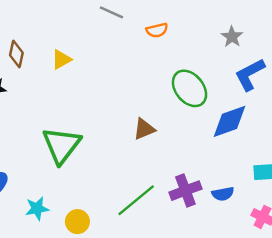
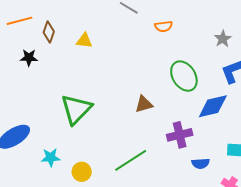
yellow triangle: (61, 59) -> (84, 41), turned 30
purple cross: (185, 191) -> (180, 135), moved

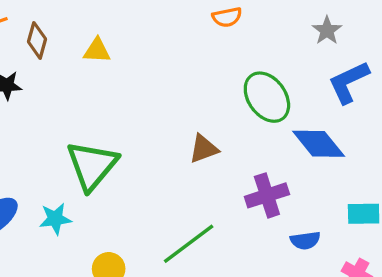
blue diamond: (213, 106) -> (319, 144), turned 68
cyan star: (51, 157) -> (55, 219), moved

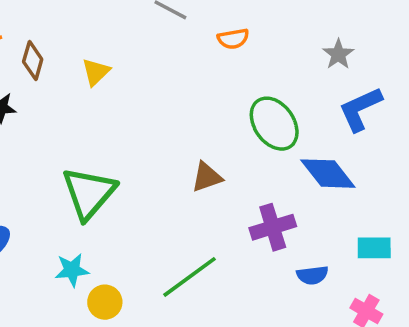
yellow triangle: (97, 50) -> (96, 72), turned -48
cyan star: (55, 219) -> (72, 270), moved

